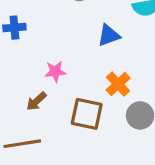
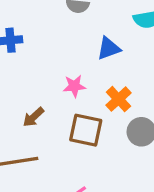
pink star: (55, 71) -> (74, 86), moved

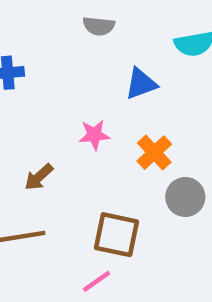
brown square: (86, 130) -> (117, 235), moved

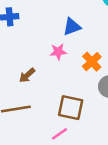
blue triangle: (141, 84) -> (72, 27), moved

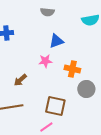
orange cross: (92, 62) -> (72, 69), turned -35

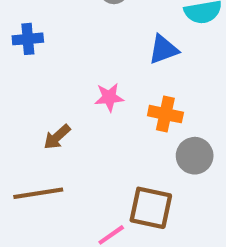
blue triangle: (56, 41) -> (163, 49), moved
brown square: (55, 106) -> (151, 208), moved

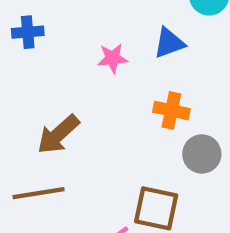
pink star: (109, 97) -> (113, 58), moved
brown arrow: (57, 137) -> (58, 134), size x1.5

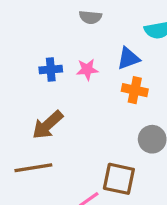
blue cross: (28, 32) -> (51, 69), moved
orange cross: (171, 110) -> (135, 90), moved

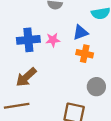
blue cross: (51, 69) -> (28, 40), size x1.5

